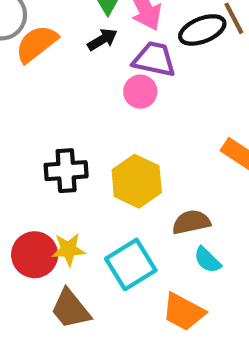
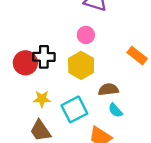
pink circle: (140, 92) -> (86, 35), moved
red circle: (35, 255) -> (25, 63), moved

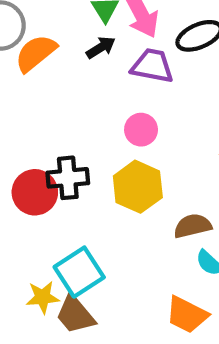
yellow star: (42, 99) -> (43, 297), moved
cyan square: (74, 109) -> (79, 272), moved

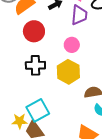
purple trapezoid: (152, 66) -> (79, 15), turned 80
red circle: (35, 192) -> (34, 31), moved

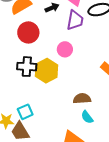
yellow hexagon: (68, 72) -> (47, 71), moved
cyan square: (38, 110) -> (25, 112), size x0.7

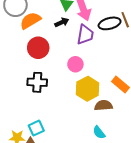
yellow hexagon: (47, 71) -> (88, 89), moved
brown semicircle: (82, 99) -> (103, 105), moved

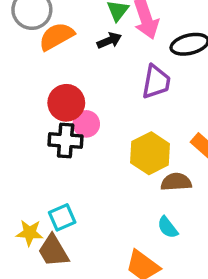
purple trapezoid: (85, 35) -> (156, 82), moved
red circle: (38, 48) -> (66, 103), moved
pink circle: (75, 64) -> (86, 124), moved

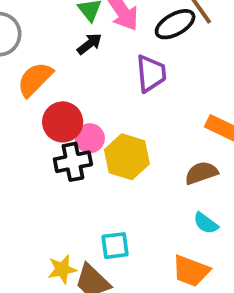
orange semicircle: (56, 36) -> (35, 79), moved
yellow hexagon: (150, 153) -> (127, 157), moved
cyan square: (62, 217) -> (115, 246), moved, turned 32

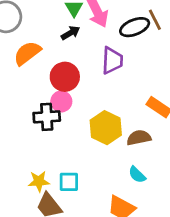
red circle: (63, 122) -> (65, 77), moved
yellow hexagon: (127, 157) -> (106, 128), moved
yellow star: (62, 269) -> (39, 181), moved

